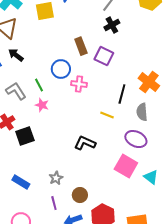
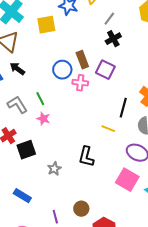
blue circle: (61, 69) -> (62, 70), moved
pink cross: (79, 84) -> (80, 83), moved
black L-shape: (85, 143) -> (86, 157), turned -100
gray star: (56, 178) -> (54, 169), moved

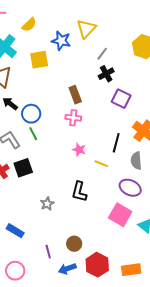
blue circle: (62, 70) -> (31, 114), moved
purple square: (105, 70) -> (121, 99), moved
pink star: (43, 119) -> (79, 150), moved
black square: (26, 150) -> (23, 168), moved

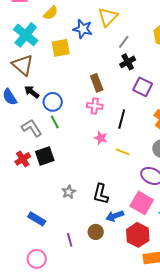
black line: (116, 143) -> (122, 119), moved
black L-shape: (79, 192) -> (101, 194), moved
red hexagon: (97, 265) -> (138, 235), moved
blue arrow: (67, 269) -> (115, 216), moved

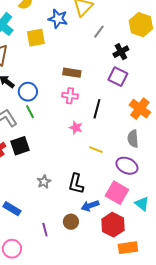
black cross: (128, 62) -> (121, 52), moved
brown rectangle: (97, 83) -> (72, 73), turned -60
yellow line: (123, 152) -> (96, 150), moved

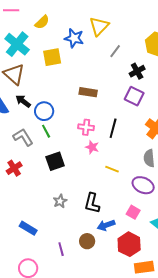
pink cross: (70, 96) -> (86, 127), moved
black square: (20, 146) -> (55, 161), moved
pink square: (117, 193) -> (133, 212), size x0.6

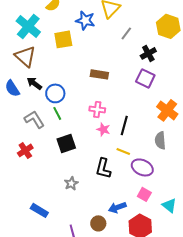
black line: (113, 128) -> (124, 125), moved
purple ellipse: (143, 185) -> (142, 167), moved
black L-shape: (92, 203) -> (103, 168), moved

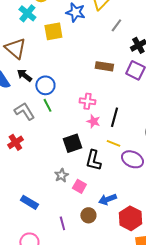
cyan cross: (28, 26) -> (27, 13), moved, size x0.7
brown rectangle: (99, 74) -> (104, 66), moved
black square: (66, 143) -> (72, 143), moved
pink square: (144, 194) -> (79, 186), moved

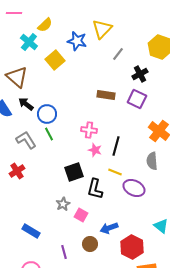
yellow square: (53, 31) -> (55, 60), turned -30

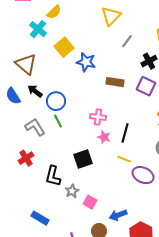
blue star: (77, 41) -> (86, 62), moved
black L-shape: (95, 189) -> (53, 176), moved

